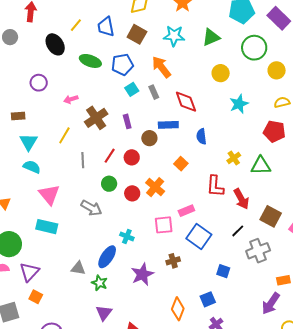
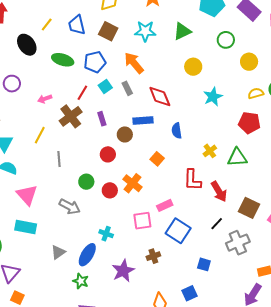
green circle: (254, 48) -> (226, 40), size x0.7
red line: (110, 156) -> (82, 93), moved
gray triangle: (78, 268) -> (58, 252), moved, turned -42

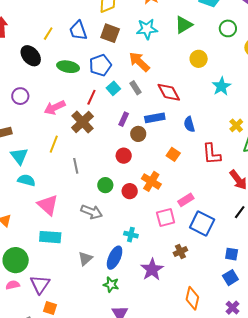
pink arrow: (45, 99) -> (55, 107), size x1.5
purple rectangle: (102, 119) -> (124, 119), moved, turned 48
yellow cross: (210, 151) -> (236, 125), moved
red L-shape: (192, 180) -> (212, 154), moved
blue square: (189, 293) -> (230, 278), moved

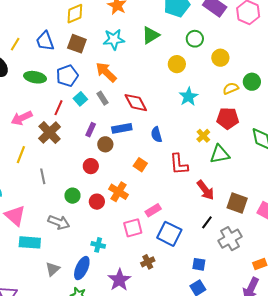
yellow circle: (199, 59) -> (177, 64), moved
cyan rectangle: (50, 237) -> (30, 242), moved

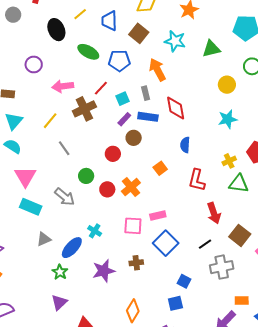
cyan square: (80, 99) -> (122, 99), moved
blue rectangle: (122, 128) -> (148, 117), moved
gray line: (43, 176) -> (64, 148), turned -42

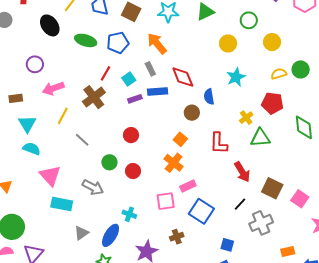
pink arrow: (63, 86) -> (53, 88), moved
purple rectangle: (124, 119) -> (135, 99), turned 40
brown circle: (134, 138) -> (192, 113), moved
blue semicircle: (185, 145) -> (209, 97), moved
orange cross: (131, 187) -> (174, 163), moved

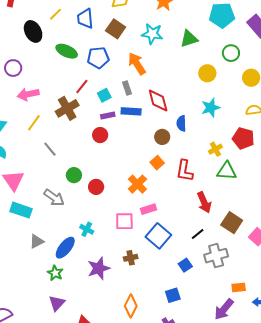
red circle: (131, 135) -> (100, 135), moved
orange square: (180, 139) -> (157, 163), moved
blue square: (227, 245) -> (185, 265), moved, turned 32

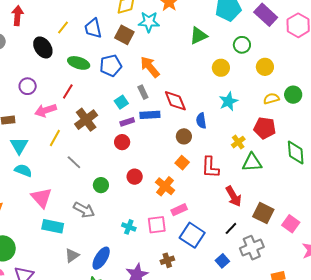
cyan star: (152, 34) -> (149, 22), moved
red line: (82, 86) -> (68, 91), moved
red circle: (96, 187) -> (135, 177), moved
cyan cross: (87, 229) -> (129, 227), moved

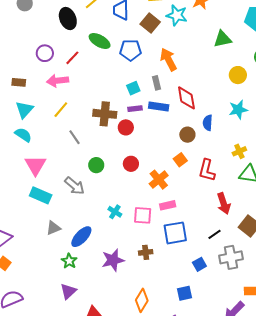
red line: (68, 91) -> (72, 58), moved
brown cross: (86, 120) -> (105, 114), moved, turned 30
blue square: (192, 235) -> (175, 233), turned 35

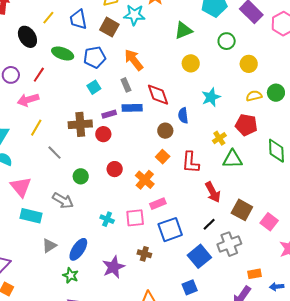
yellow circle: (238, 75) -> (191, 63), moved
cyan square: (133, 88) -> (94, 87), moved
brown cross: (146, 252) -> (144, 254), turned 32
blue square: (199, 264) -> (199, 256), size x1.6

